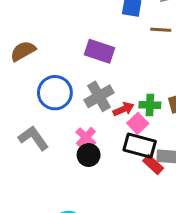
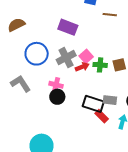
pink square: (138, 123) -> (86, 56), moved
pink cross: (86, 137) -> (56, 85), turned -32
black rectangle: (140, 146) -> (93, 104), moved
red rectangle: (153, 165) -> (102, 116), moved

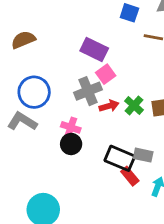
blue circle: (37, 54) -> (34, 92), moved
pink square: (86, 56) -> (106, 74), moved
green cross: (100, 65) -> (134, 105), turned 32
gray L-shape: (21, 84) -> (22, 121), turned -30

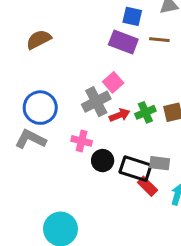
brown semicircle: (23, 40) -> (39, 39), moved
purple rectangle: (94, 49) -> (123, 42), moved
green cross: (134, 105) -> (145, 112), turned 30
black circle: (71, 144) -> (103, 161), moved

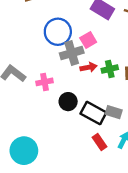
blue circle: (40, 108) -> (58, 32), moved
pink cross: (82, 141) -> (45, 82), moved, turned -35
red rectangle: (147, 186) -> (100, 142), moved

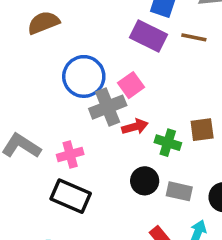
green cross: (110, 69) -> (168, 143), moved, turned 35
black circle: (68, 102) -> (145, 181), moved
black rectangle: (93, 113) -> (71, 196), moved

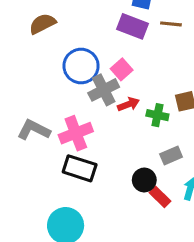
pink cross: (70, 154) -> (76, 133), size x1.5
black circle: (145, 181) -> (144, 180), moved
gray rectangle: (179, 191) -> (171, 155), turned -30

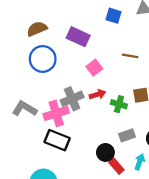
brown line: (171, 24) -> (130, 56), moved
purple rectangle: (133, 26) -> (78, 37), moved
blue circle: (81, 66) -> (43, 59), moved
gray cross: (104, 90) -> (72, 99), moved

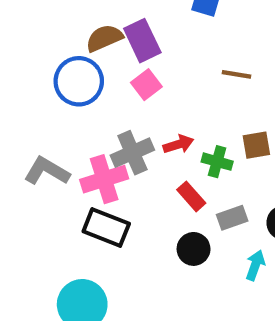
brown semicircle: (37, 29) -> (104, 38), moved
purple rectangle: (78, 37) -> (142, 41), turned 40
pink square: (94, 68) -> (146, 85), moved
red rectangle: (116, 166) -> (191, 196), moved

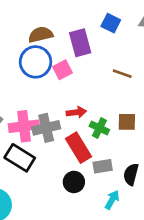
purple rectangle: (142, 41) -> (80, 43), moved
blue circle: (79, 81) -> (36, 62), moved
gray cross: (132, 153) -> (46, 128), moved
red rectangle: (191, 196) -> (79, 148), size x1.5

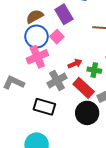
pink cross: (24, 126) -> (37, 57), moved
black circle: (74, 182) -> (87, 113), size x1.5

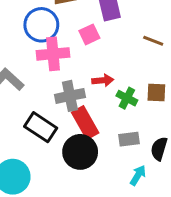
blue circle: (36, 37) -> (41, 25), moved
red rectangle: (84, 88) -> (85, 123), moved
black circle: (87, 113) -> (80, 152), moved

